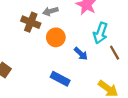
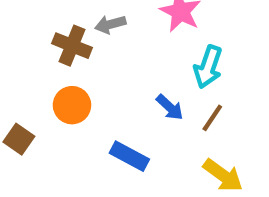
orange circle: (56, 37) -> (72, 105), moved
brown line: (115, 53) -> (212, 118), moved, turned 64

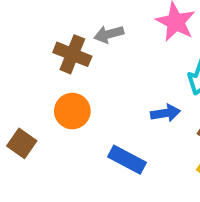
blue arrow: (170, 107) -> (165, 113), turned -52

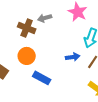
blue rectangle: (127, 160) -> (42, 78), moved

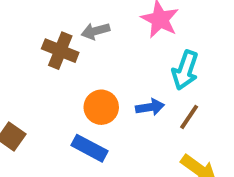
orange circle: (27, 56) -> (101, 107), moved

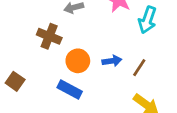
brown cross: (60, 51) -> (49, 36), moved
cyan arrow: (185, 70) -> (147, 20), moved

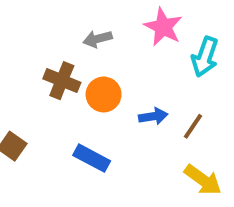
orange circle: (78, 61) -> (104, 94), moved

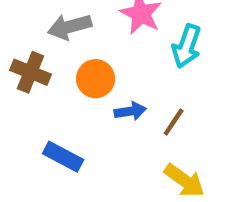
gray arrow: (98, 39) -> (70, 27), size x1.4
orange circle: (104, 94) -> (96, 79), moved

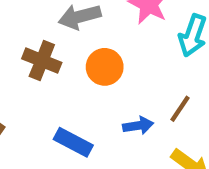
blue arrow: (130, 111) -> (138, 125), moved

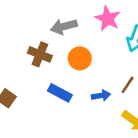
blue rectangle: (73, 142) -> (60, 93), moved

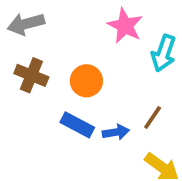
gray arrow: (64, 27) -> (26, 24), moved
blue rectangle: (60, 93) -> (77, 125), moved

